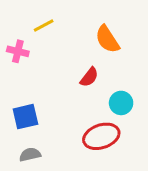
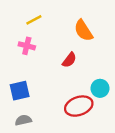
pink cross: (18, 51) -> (27, 46), moved
cyan circle: (121, 103) -> (100, 88), moved

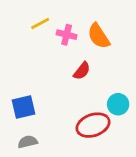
pink cross: (27, 46) -> (67, 35), moved

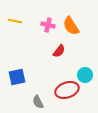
yellow line: (40, 24) -> (15, 21), moved, turned 40
gray semicircle: (28, 142) -> (38, 102), moved, turned -104

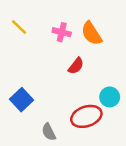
yellow line: (15, 21) -> (19, 27), turned 32
blue square: (17, 77) -> (22, 100), turned -30

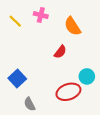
pink cross: (62, 32) -> (41, 15), moved
gray semicircle: (49, 132) -> (30, 104), moved

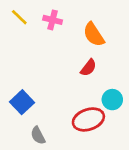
yellow line: (15, 21) -> (19, 17), moved
red semicircle: (60, 52) -> (88, 68), moved

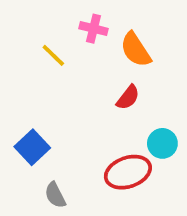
yellow line: (19, 17) -> (53, 55), moved
pink cross: (53, 20) -> (94, 29), moved

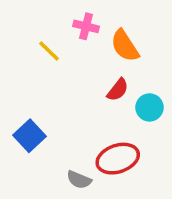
cyan circle: (162, 143) -> (149, 107), moved
gray semicircle: (55, 195) -> (79, 180), moved, turned -40

